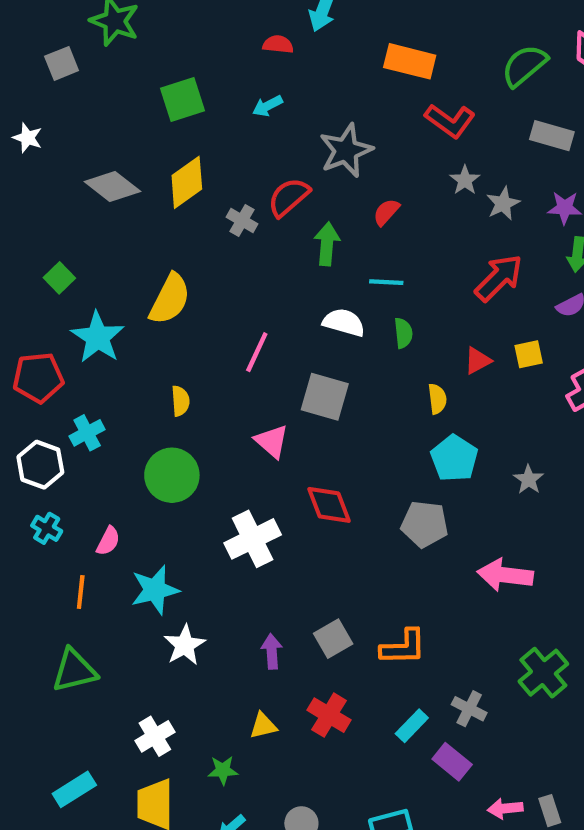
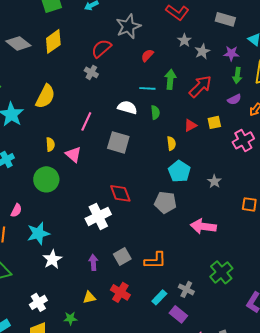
gray cross: (242, 221) -> (91, 72), moved
green arrow: (327, 244) -> (170, 79), moved
pink triangle: (272, 441) -> (73, 154), moved
white cross: (253, 539) -> (98, 216), moved

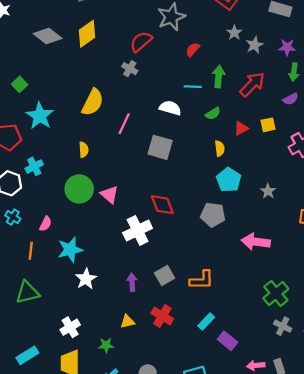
yellow semicircle: (45, 96) -> (93, 102), moved
green semicircle: (155, 112) -> (213, 114), moved, turned 64
pink triangle: (73, 154) -> (109, 195), moved
gray cross: (186, 289) -> (283, 326), moved

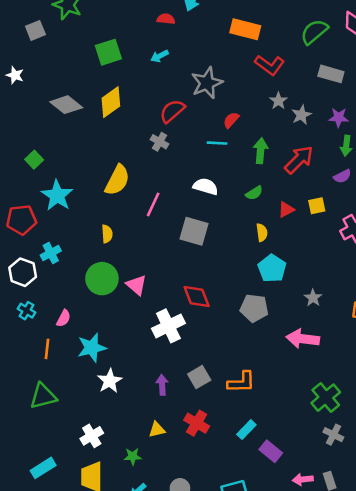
cyan line: (193, 87) -> (217, 143), moved
gray star: (268, 191) -> (313, 298), moved

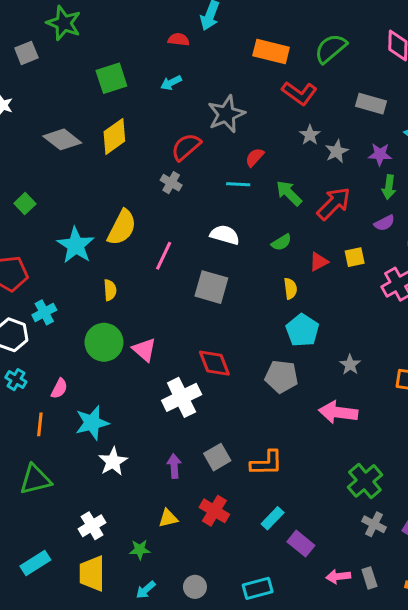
green semicircle: (314, 32) -> (331, 48), moved
green arrow: (261, 151) -> (289, 193), turned -50
cyan star: (57, 195) -> (76, 245), moved

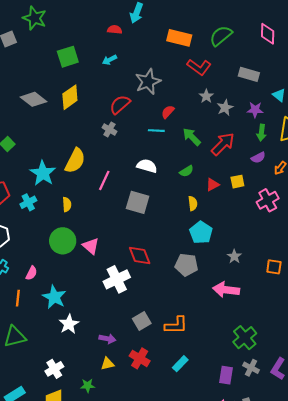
cyan cross: (44, 312) -> (28, 202), moved
cyan star: (92, 423) -> (54, 297), turned -30
purple arrow: (174, 466) -> (107, 339), moved, turned 105
purple rectangle: (301, 544) -> (226, 375), moved, turned 60

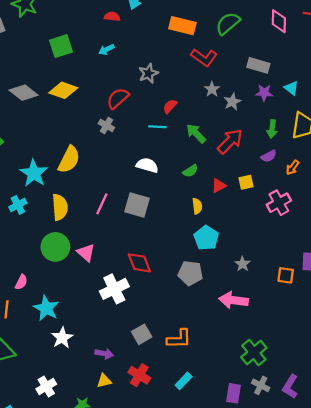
gray star: (148, 82) -> (148, 73), size x0.7
yellow diamond: (70, 97) -> (63, 90), turned 55
purple star: (255, 110) -> (264, 93), moved
pink line: (104, 180) -> (102, 204), moved
yellow semicircle: (67, 204) -> (60, 207), size x1.6

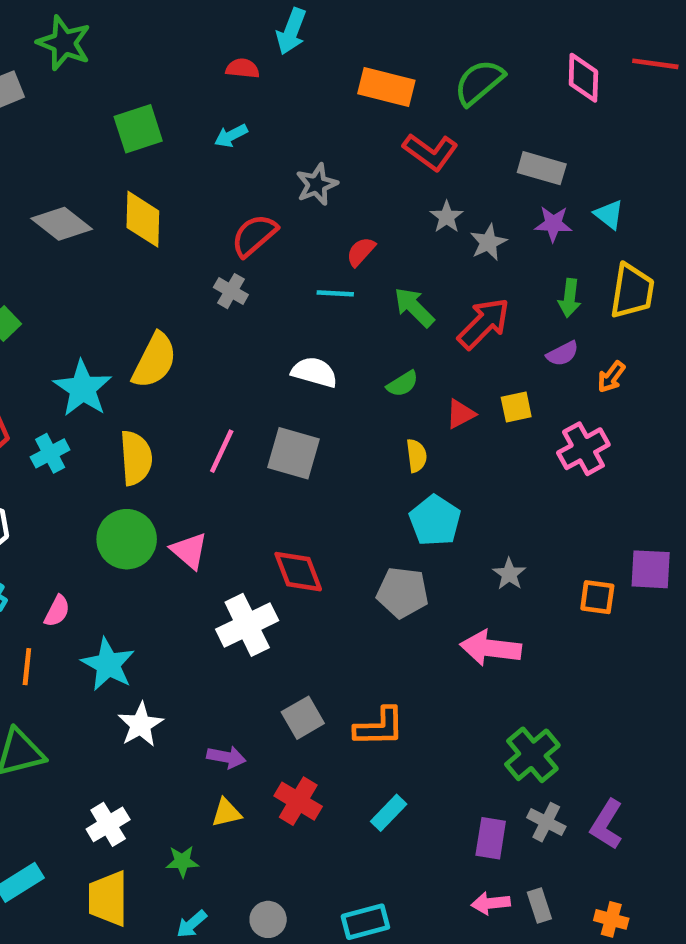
yellow diamond: (63, 90) -> (143, 219), turned 72

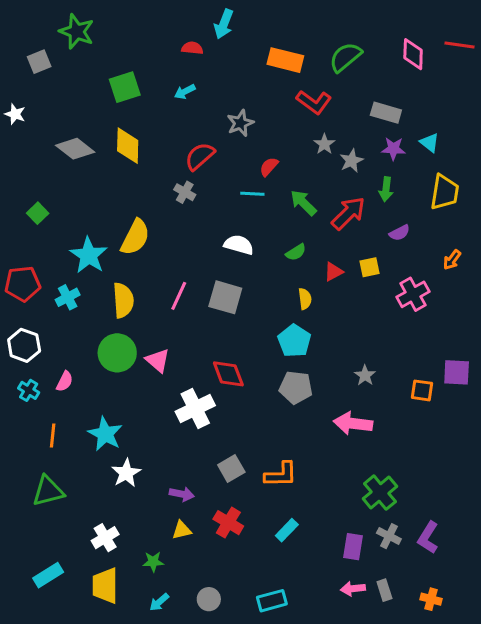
green arrow: (570, 298) -> (386, 189), moved
orange arrow: (611, 377) -> (452, 260), moved
cyan pentagon: (435, 521) -> (294, 341), moved
pink semicircle: (57, 611) -> (65, 381), moved

